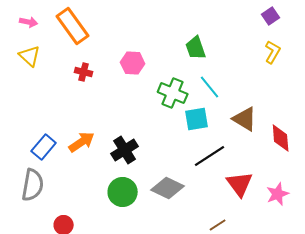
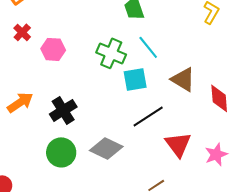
pink hexagon: (133, 63) -> (53, 49), moved
red cross: (84, 72) -> (22, 32), turned 30

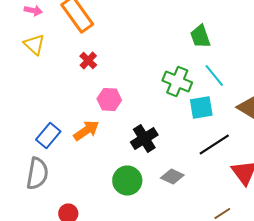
pink hexagon: (53, 49) -> (109, 100), moved
black cross: (63, 110) -> (144, 138), moved
gray diamond: (106, 148) -> (172, 176), size x0.7

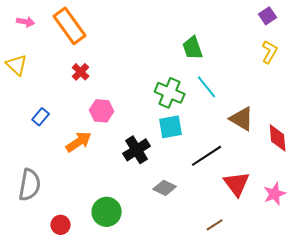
yellow triangle: (34, 44) -> (17, 65), moved
cyan square: (201, 108) -> (171, 127), moved
blue rectangle: (48, 136) -> (41, 117), moved, size x0.7
green circle: (127, 180) -> (107, 212), moved

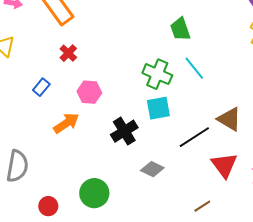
blue rectangle: (41, 117) -> (41, 87), moved
brown triangle: (242, 119) -> (229, 119), moved

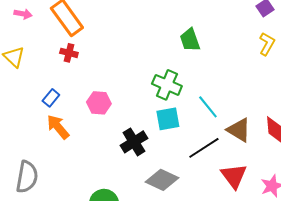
red cross: (68, 53) -> (69, 53), moved, turned -30
cyan line: (194, 68) -> (208, 107), moved
orange arrow: (66, 123) -> (58, 127), moved, turned -96
gray diamond: (152, 169) -> (162, 180), size x1.4

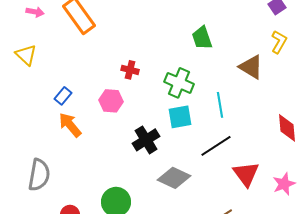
red cross: (69, 53) -> (130, 70), moved
cyan line: (208, 107) -> (220, 105), turned 30
brown triangle: (239, 130) -> (251, 67), moved

